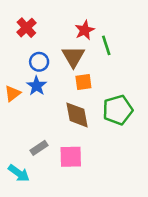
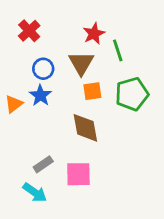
green pentagon: (118, 110) -> (132, 94), moved
cyan arrow: (19, 173) -> (35, 192), moved

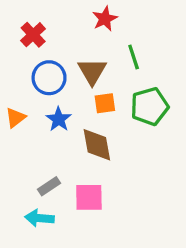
red star: (94, 34) -> (105, 19), moved
blue circle: (43, 69) -> (49, 78), size x1.4
blue star: (40, 95) -> (59, 119), moved
cyan arrow: (35, 192) -> (39, 218), turned 150

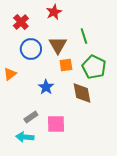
red star: (105, 19) -> (54, 12), moved
green pentagon: (150, 106) -> (94, 67), turned -30
blue star: (59, 119) -> (46, 87), moved
brown diamond: (97, 145) -> (82, 93), moved

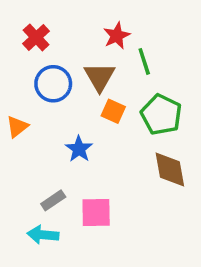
red star: (54, 12) -> (117, 36), moved
orange square: (66, 65) -> (113, 111), turned 32
brown diamond: (82, 93) -> (170, 170), moved

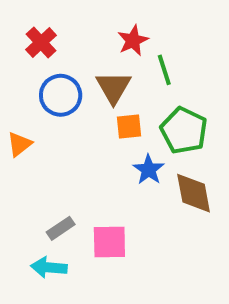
orange square: (113, 111) -> (129, 127), turned -30
blue star: (79, 149) -> (149, 170), moved

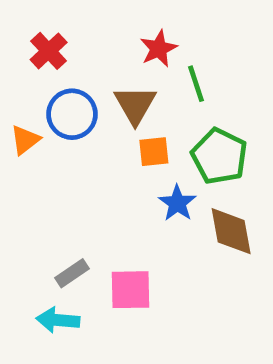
orange triangle: (19, 144) -> (25, 140), moved

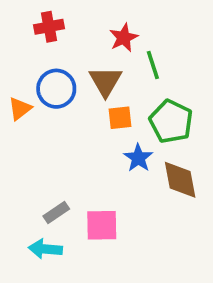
red cross: (49, 51) -> (49, 27), moved, turned 32

